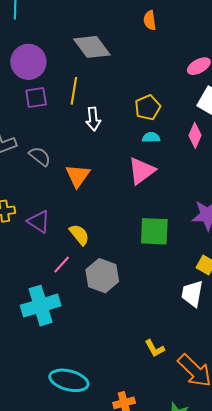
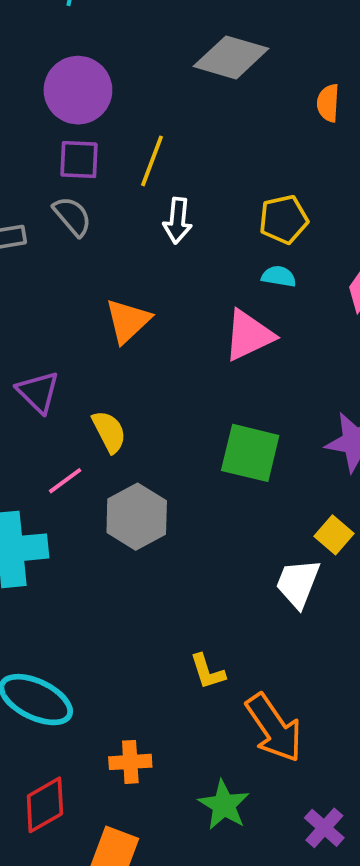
orange semicircle: (150, 20) -> (328, 103), moved
gray diamond: (92, 47) -> (231, 57), moved, turned -48
gray semicircle: (40, 156) -> (72, 216), moved

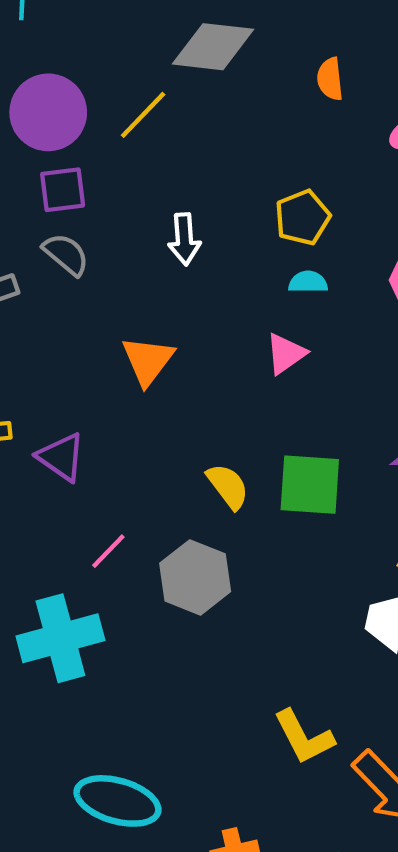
yellow line: (152, 161) -> (143, 115), moved, turned 33
pink triangle: (249, 335) -> (286, 354), size x0.7
yellow semicircle: (109, 432) -> (228, 486), moved
yellow L-shape: (207, 672) -> (304, 737), size x1.4

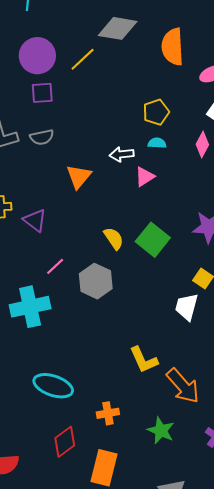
orange semicircle: (330, 79) -> (173, 47), size x1.8
white arrow: (184, 239) -> (122, 154), moved, turned 85
gray semicircle: (66, 254) -> (42, 137), moved, turned 125
green square: (310, 485) -> (153, 240), turned 32

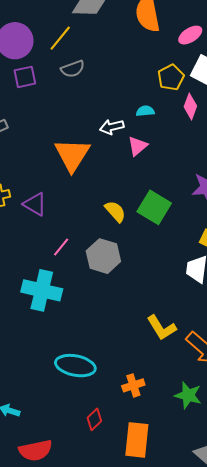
yellow pentagon: (156, 112) -> (171, 77), moved
gray semicircle: (42, 137) -> (73, 69), moved
orange triangle: (79, 176) -> (72, 155), size x1.4
cyan cross: (30, 307) -> (42, 290), turned 33
red diamond: (65, 442) -> (94, 419), size x0.7

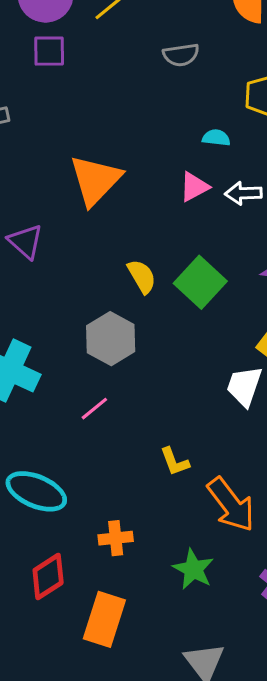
gray semicircle: (73, 69) -> (181, 55), moved
white arrow: (112, 127) -> (243, 193), moved
pink line: (61, 247) -> (94, 409), moved
yellow L-shape: (161, 328) -> (175, 462), size x0.7
red diamond: (94, 419) -> (48, 576), size x1.4

